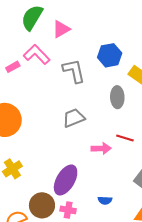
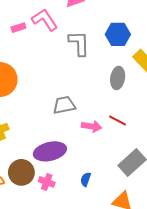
gray trapezoid: (74, 118) -> (64, 105), moved
purple ellipse: (66, 180) -> (50, 151), turned 36
blue semicircle: (105, 200) -> (86, 179), turned 96

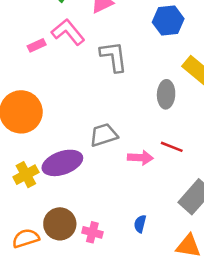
blue hexagon: (118, 34) -> (168, 21), moved
purple ellipse: (50, 151) -> (62, 163), moved

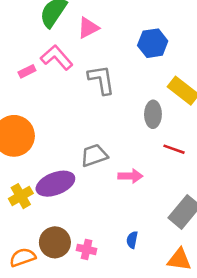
red line: (172, 147) -> (174, 149), moved

